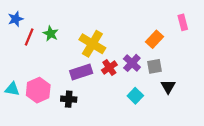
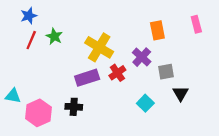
blue star: (16, 19) -> (29, 16), moved
orange rectangle: (155, 39) -> (157, 30), moved, turned -54
purple cross: (132, 63) -> (142, 57), moved
pink hexagon: (38, 90) -> (38, 113), moved

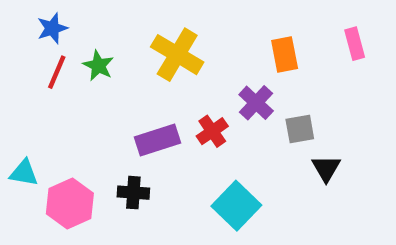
yellow cross: (99, 47) -> (177, 55), moved
cyan square: (145, 103) -> (236, 206), moved, size x1.5

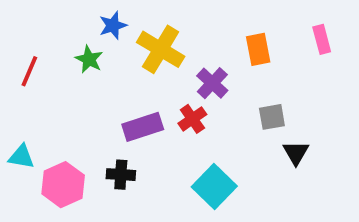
blue star: (52, 28) -> (113, 25), moved
red line: (57, 72) -> (29, 71), moved
purple cross: (256, 103) -> (212, 83), moved

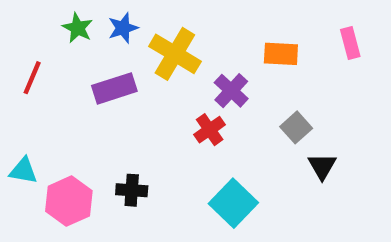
orange rectangle: (258, 49) -> (281, 54), turned -76
green star: (89, 59) -> (78, 28), moved
gray square: (272, 117) -> (296, 127), turned -32
purple rectangle: (143, 127) -> (114, 88), moved

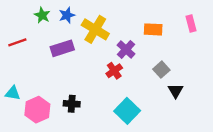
red line: (32, 78) -> (17, 42), turned 48

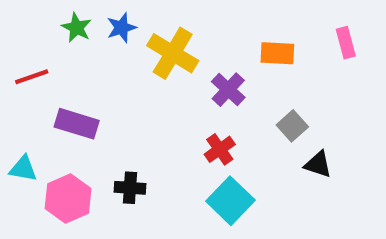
purple rectangle: (62, 48) -> (77, 124), moved, turned 35
red cross: (114, 71) -> (220, 149), moved
black triangle: (176, 91) -> (318, 164), turned -42

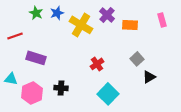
purple cross: (228, 90) -> (107, 15), moved
red cross: (220, 149) -> (97, 64), moved
black triangle: (318, 164) -> (149, 77), turned -48

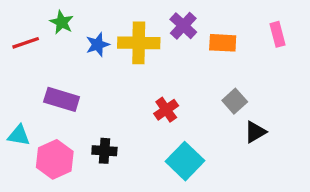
blue star: (57, 13) -> (98, 45), moved
yellow cross: (81, 25) -> (139, 43), turned -30
red line: (15, 36) -> (26, 43), moved

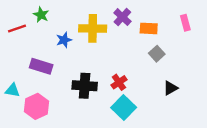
blue star: (98, 45) -> (64, 40), moved
gray square: (235, 101) -> (157, 54), moved
red cross: (166, 110) -> (119, 82), moved
black cross: (104, 151) -> (85, 86), moved, size x1.5

